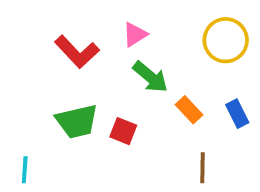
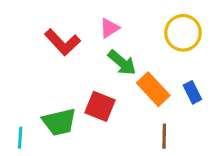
orange rectangle: (189, 110) -> (153, 89), size x1.5
green trapezoid: (77, 121) -> (59, 122), moved
red square: (123, 131) -> (100, 106), size x1.4

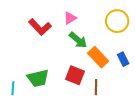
red square: (100, 106) -> (75, 75), moved
brown line: (164, 136) -> (96, 87), moved

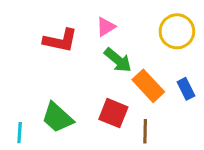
red L-shape: (40, 27) -> (60, 40), turned -35
green trapezoid: (38, 78) -> (57, 118), turned 55

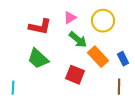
yellow circle: (177, 31) -> (103, 21), moved
green trapezoid: (57, 118) -> (38, 59), moved
brown line: (145, 131) -> (119, 87), moved

